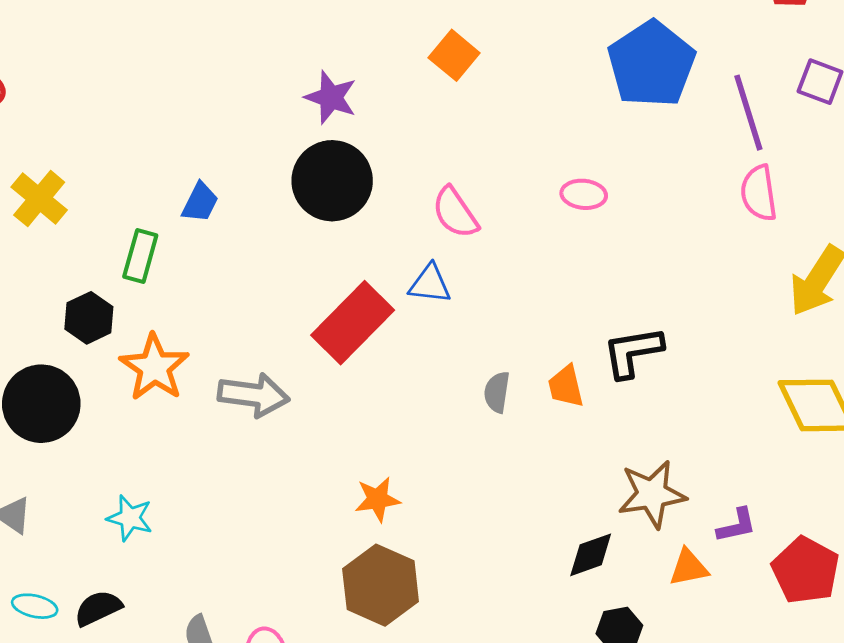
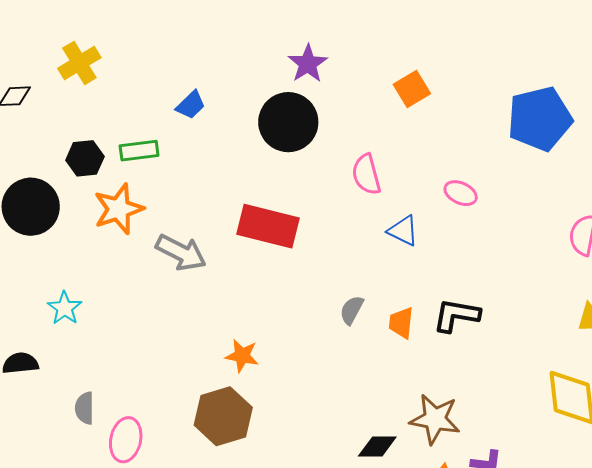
orange square: (454, 55) -> (412, 89), moved
green rectangle: (140, 256) -> (139, 151), moved, turned 48
blue triangle: (430, 284) -> (403, 231), moved
red rectangle: (353, 323) -> (268, 226), turned 40

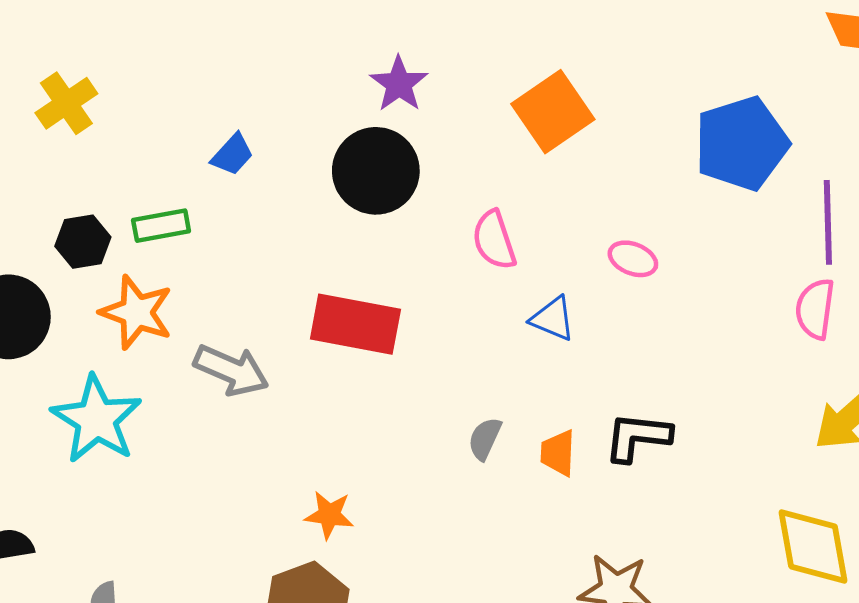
orange square: (412, 89) -> (553, 112), size x1.5
orange star: (119, 209) -> (137, 312), turned -30
cyan star: (65, 308) -> (96, 419), moved, size x1.8

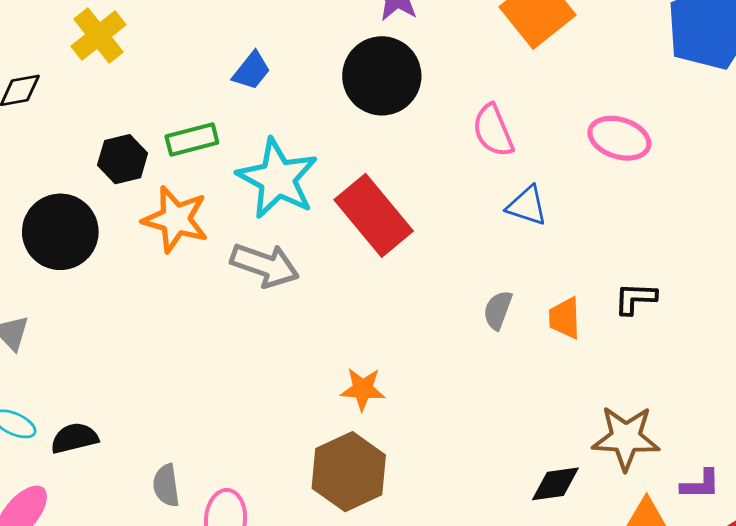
pink ellipse: (633, 259) -> (619, 138), size x1.4
blue triangle: (553, 319) -> (527, 206), moved
red rectangle: (355, 324) -> (374, 215), turned 44
cyan star: (96, 419) -> (277, 179), moved
black L-shape: (638, 437) -> (635, 298), size x0.7

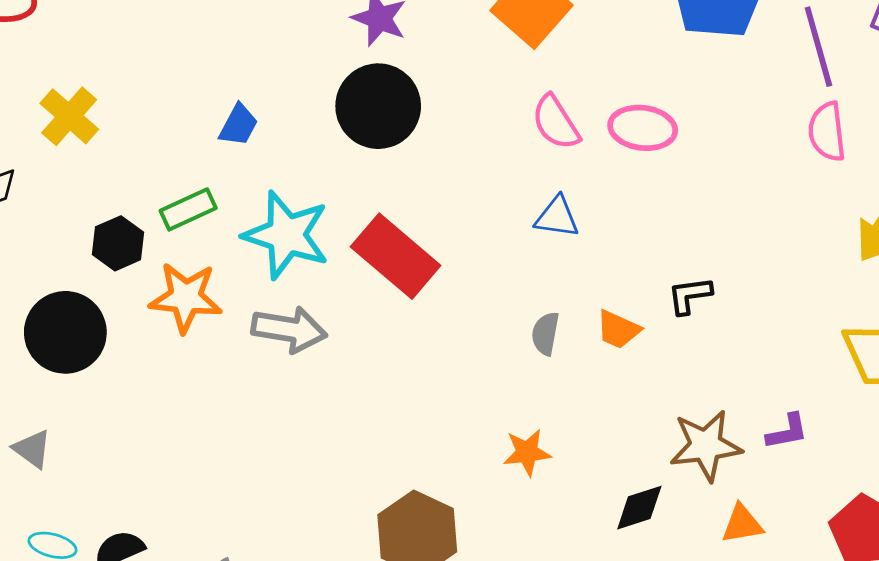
pink semicircle: (493, 130) -> (556, 122), moved
orange trapezoid: (565, 318) -> (618, 329), turned -54
orange star: (363, 389) -> (527, 452), moved
purple L-shape: (700, 484) -> (787, 432), moved

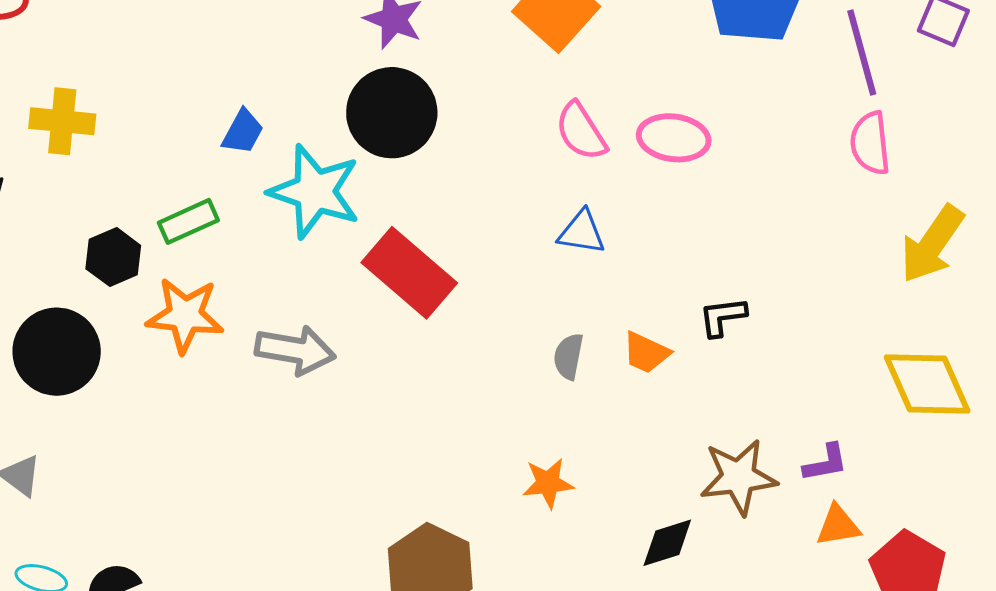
yellow cross: (69, 116) -> (62, 121), turned -36
cyan star: (286, 235) -> (315, 191), moved
orange triangle: (742, 524) -> (838, 525), moved

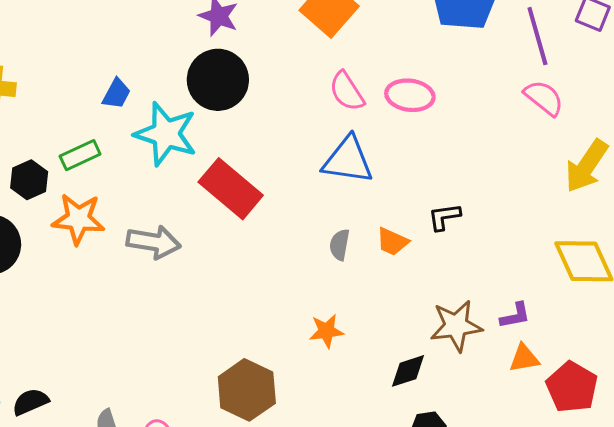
pink semicircle: (870, 143) -> (544, 98), turned 135
blue triangle: (582, 232) -> (348, 160), size x1.6

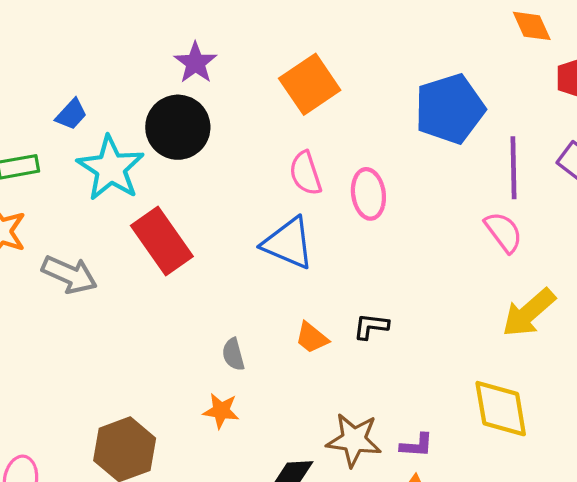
pink ellipse: (410, 95) -> (368, 194), turned 60
gray semicircle: (340, 245) -> (233, 354), moved, turned -40

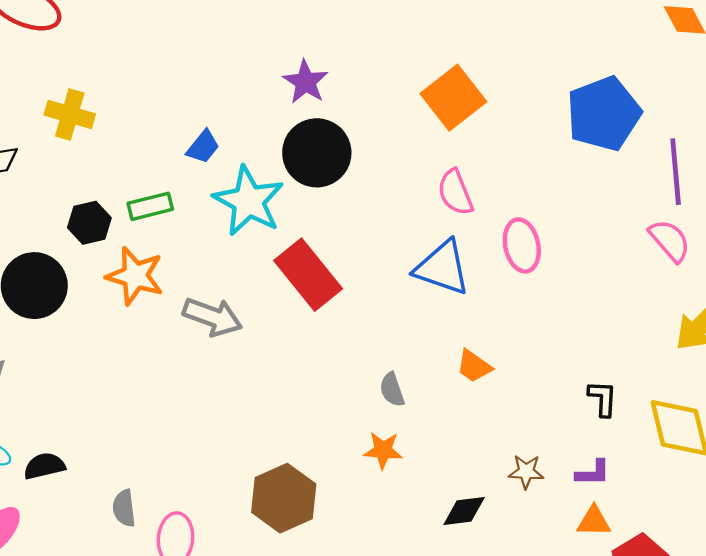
purple star: (195, 63) -> (306, 82), moved
pink ellipse: (368, 194) -> (522, 245), moved
black L-shape: (371, 326) -> (603, 398), moved, turned 90
brown star: (354, 440) -> (526, 472), size x0.6

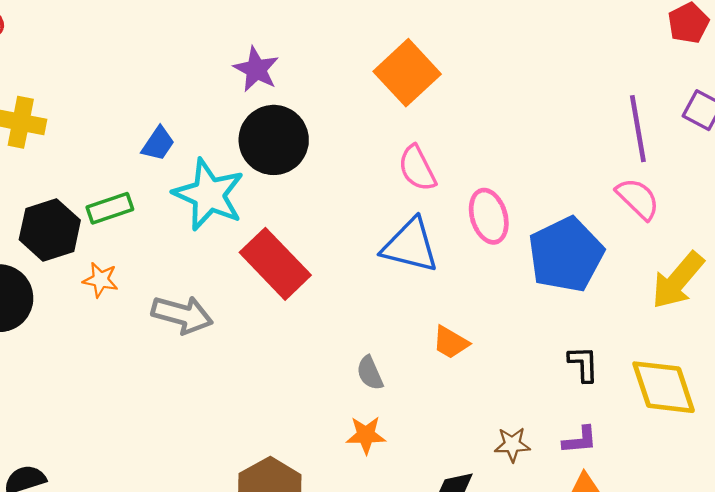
blue pentagon: (604, 114) -> (566, 255), moved
black hexagon: (89, 223) -> (50, 230), size x1.4
orange star: (135, 276) -> (100, 280), size x0.6

